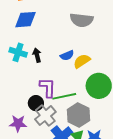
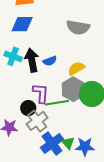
black arrow: (37, 55) -> (32, 60), size x1.6
blue semicircle: (67, 55) -> (50, 61), moved
gray hexagon: (78, 115) -> (73, 89), moved

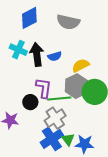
blue diamond: (22, 24) -> (29, 18), turned -30
gray semicircle: (78, 27) -> (68, 22), moved
gray cross: (37, 121) -> (55, 118), moved

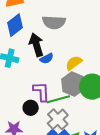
black arrow: (37, 55) -> (36, 45), moved

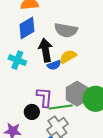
yellow semicircle: (74, 63) -> (68, 57), moved

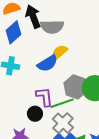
black arrow: (46, 50) -> (33, 16), moved
blue semicircle: (54, 65) -> (47, 63), size x1.5

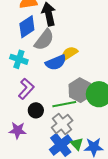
gray semicircle: (52, 27) -> (44, 40), moved, turned -60
purple L-shape: (44, 97) -> (26, 89), moved, turned 40

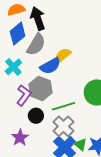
cyan cross: (19, 59) -> (13, 67), turned 36
gray hexagon: (80, 90) -> (40, 88), moved
purple star: (18, 130) -> (20, 138), turned -30

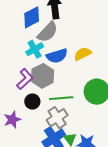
yellow semicircle: (63, 55) -> (83, 54), moved
cyan cross: (13, 67) -> (35, 49), moved

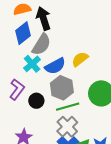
gray hexagon: (43, 76) -> (62, 88), moved
purple L-shape: (25, 79) -> (17, 89), moved
black circle: (32, 102) -> (36, 101), moved

